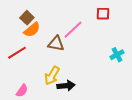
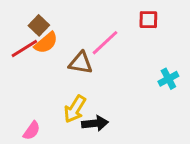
red line: (17, 53) -> (24, 48), moved

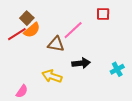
cyan cross: (168, 79) -> (117, 69), moved
yellow arrow: (75, 109) -> (52, 76), turned 78
black arrow: (95, 123) -> (81, 63), moved

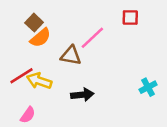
red line: (17, 34) -> (21, 76), moved
black arrow: (81, 63) -> (82, 95), moved
yellow arrow: (52, 76) -> (39, 81), moved

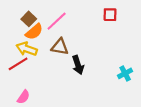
pink line: (92, 38) -> (57, 21), moved
yellow arrow: (39, 81) -> (27, 49), moved
black arrow: (82, 95) -> (78, 65), moved, turned 78

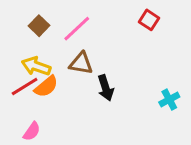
red square: (110, 15) -> (149, 20), turned 32
orange semicircle: (34, 32) -> (46, 87), moved

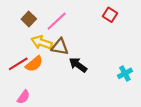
yellow arrow: (36, 66) -> (42, 42), moved
black arrow: (106, 88) -> (78, 65), turned 144

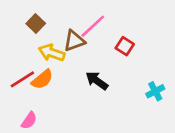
red square: (110, 15) -> (125, 46), moved
pink line: (57, 21) -> (93, 26), moved
brown triangle: (60, 47) -> (74, 41), moved, turned -30

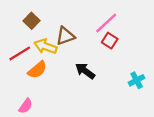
pink line: (93, 26) -> (106, 23), moved
red line: (22, 79) -> (20, 53), moved

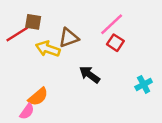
brown square: (31, 21) -> (33, 22), turned -35
red line: (20, 53) -> (17, 34), moved
orange semicircle: (37, 70) -> (38, 97), moved

